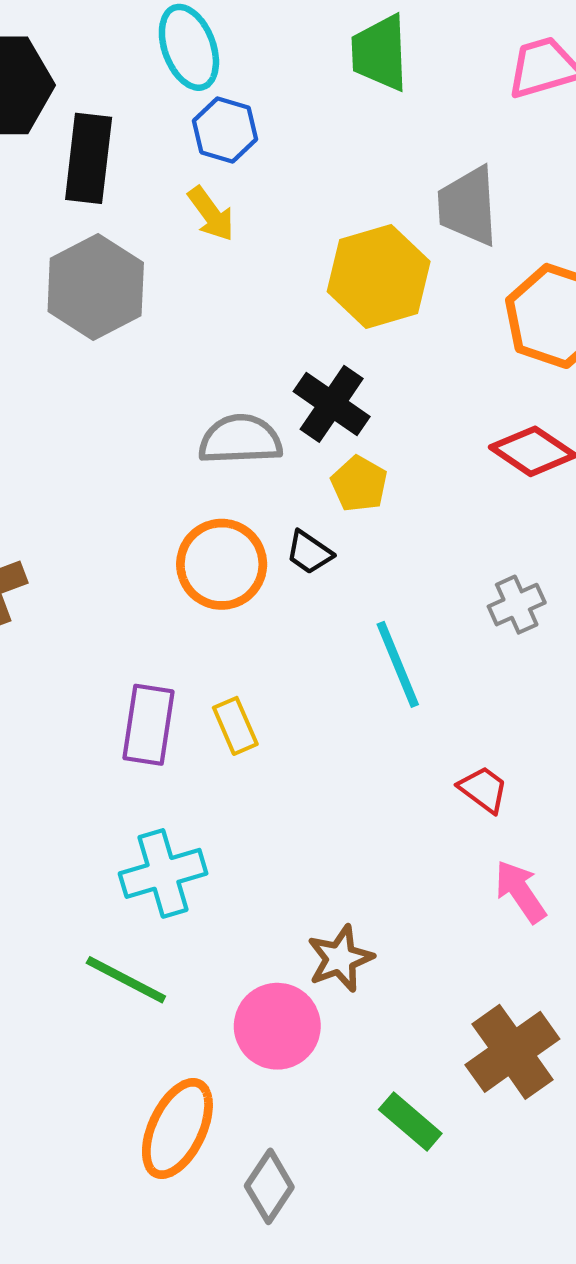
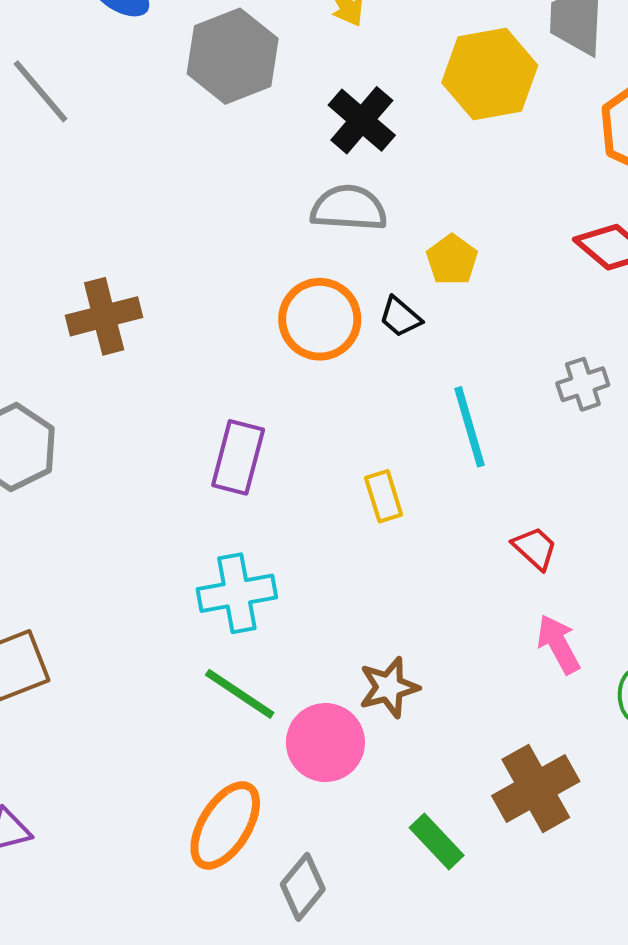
black cross: (332, 404) -> (362, 120), moved
yellow rectangle: (235, 726) -> (384, 496), moved
green line: (126, 980) -> (240, 694), moved

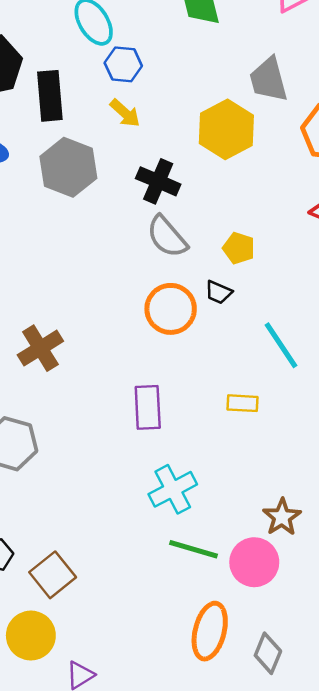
gray semicircle: (349, 208) -> (167, 237), turned -117
yellow rectangle: (384, 496) -> (243, 403), turned -52

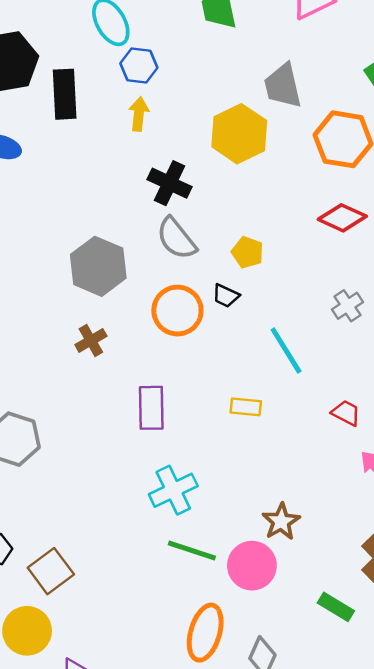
yellow arrow: (125, 113) -> (139, 114), turned -128
gray hexagon: (68, 167) -> (98, 266), moved
brown cross: (40, 348) -> (91, 340), moved, size x0.7

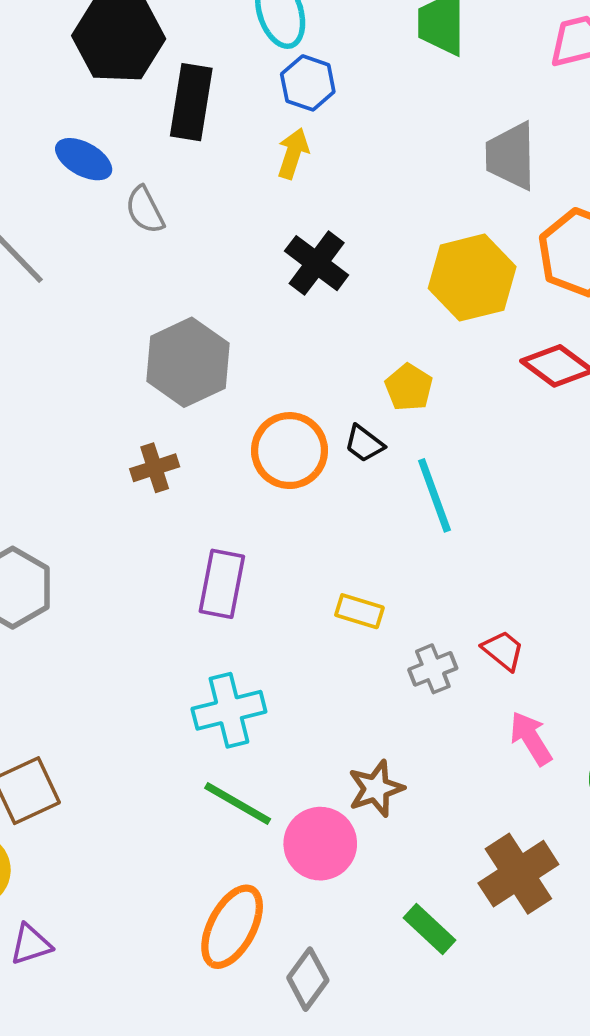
yellow hexagon: (239, 134) -> (472, 278), moved
gray semicircle: (176, 238) -> (145, 210), moved, size x0.7
gray cross: (348, 306) -> (433, 669), moved
cyan line: (286, 351) -> (434, 495), moved

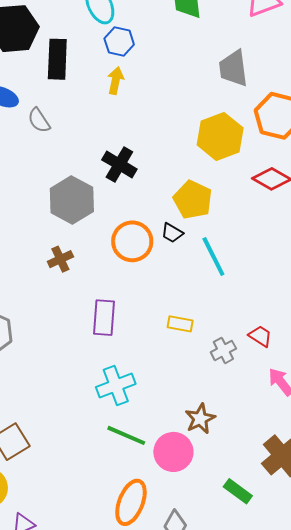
black cross: (317, 263) -> (119, 164), moved
yellow pentagon: (409, 387) -> (193, 200), size x1.5

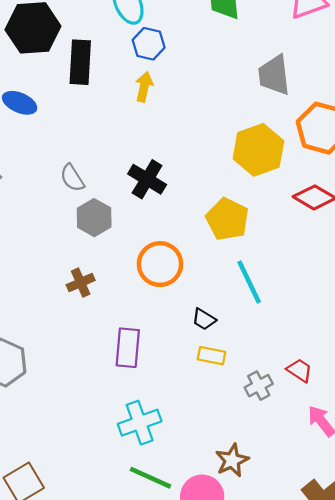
gray semicircle: (39, 120) -> (72, 178), moved
gray hexagon: (72, 200) -> (94, 218), size x0.7
black trapezoid: (172, 233) -> (204, 319), moved

